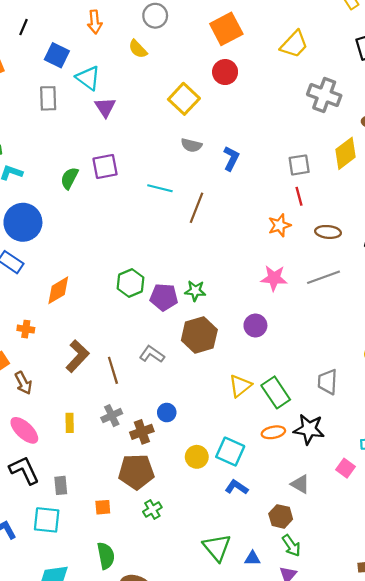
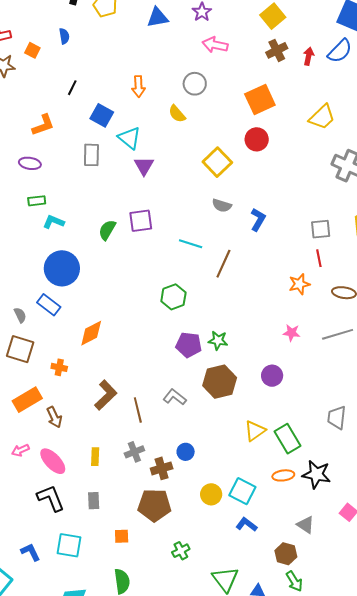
pink star: (274, 278) -> (292, 333), size x0.7
green hexagon: (131, 283) -> (173, 297), moved
gray trapezoid: (327, 382) -> (337, 417), moved
gray rectangle: (61, 485) -> (94, 501), moved
green cross: (152, 510) -> (181, 551), moved

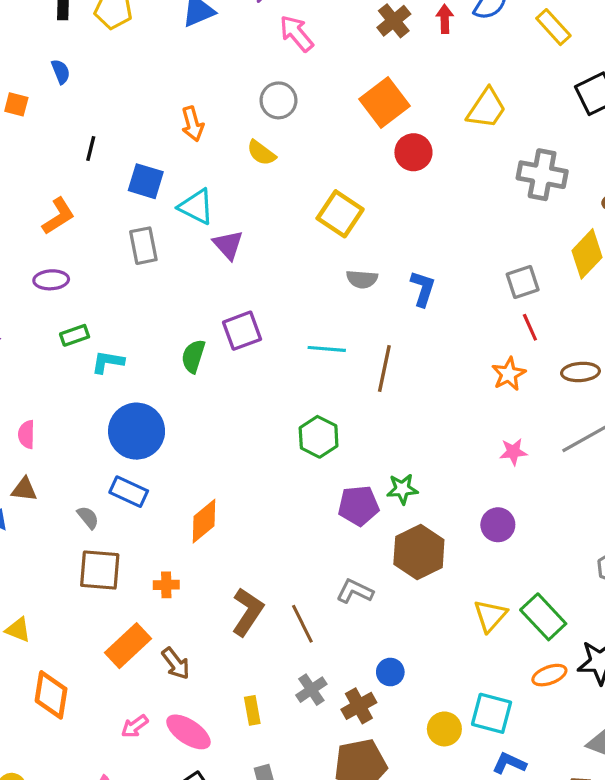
pink arrow: (215, 45) -> (296, 33), turned 50
red circle: (257, 139) -> (413, 152), moved

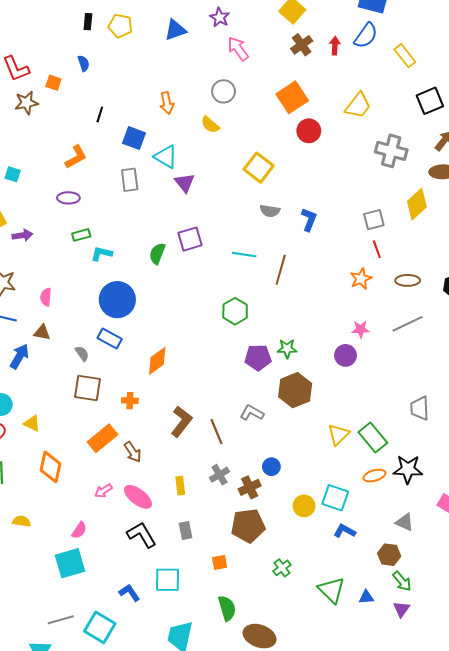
purple circle: (498, 525) -> (346, 355), moved

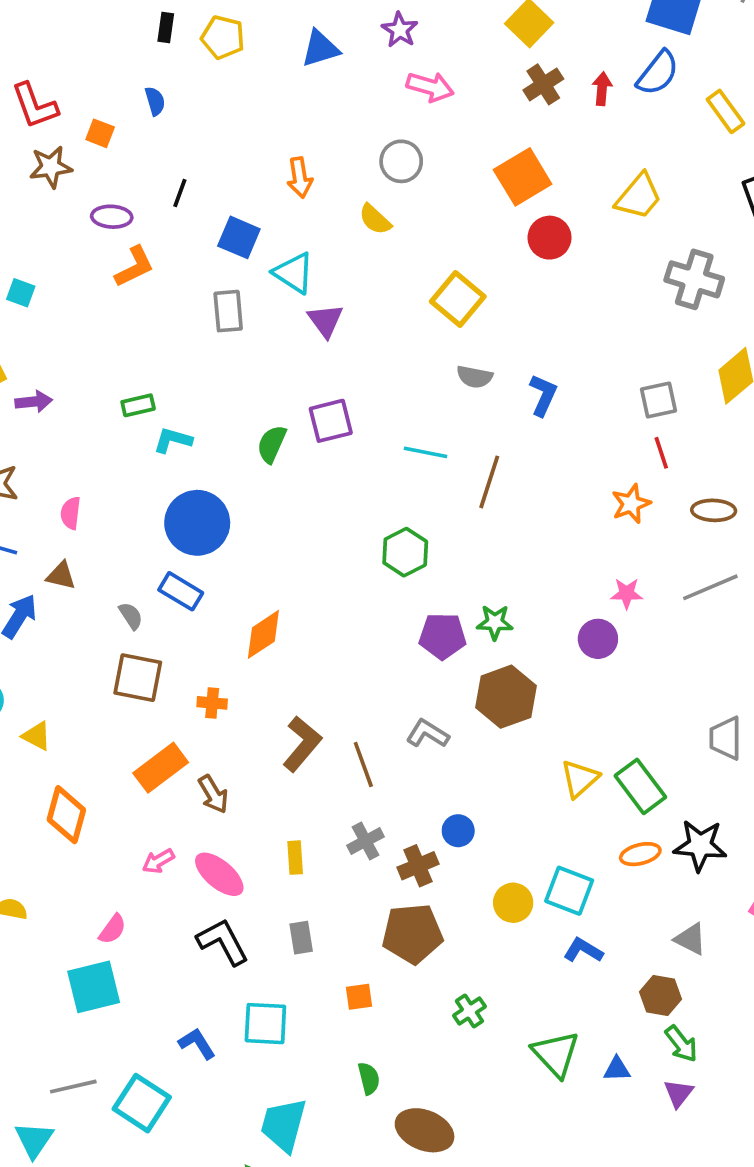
pink arrow: (238, 49) -> (430, 87), turned 140
purple ellipse: (68, 198) -> (112, 217), moved
green semicircle: (227, 608) -> (369, 1078), size x0.7

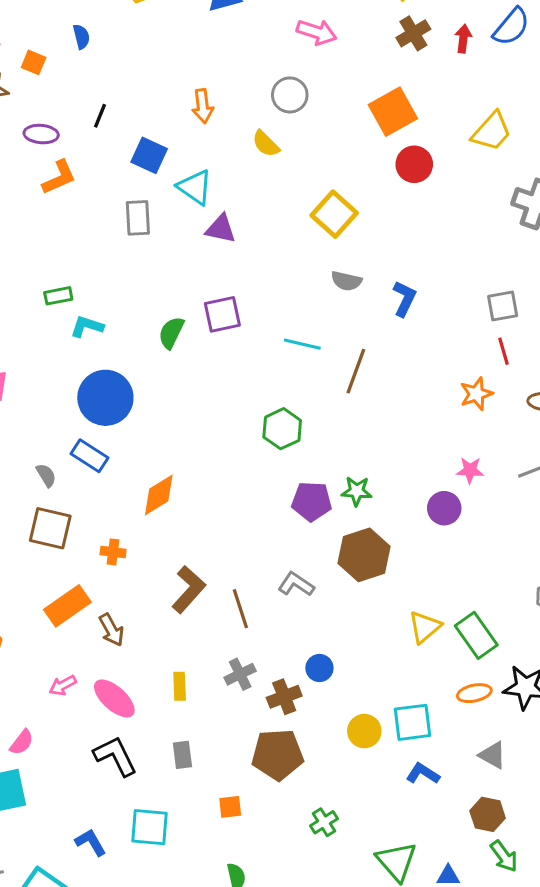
purple triangle: (325, 321) -> (221, 229), turned -44
cyan square: (569, 891) -> (412, 722), turned -30
gray triangle: (690, 939) -> (493, 755), moved

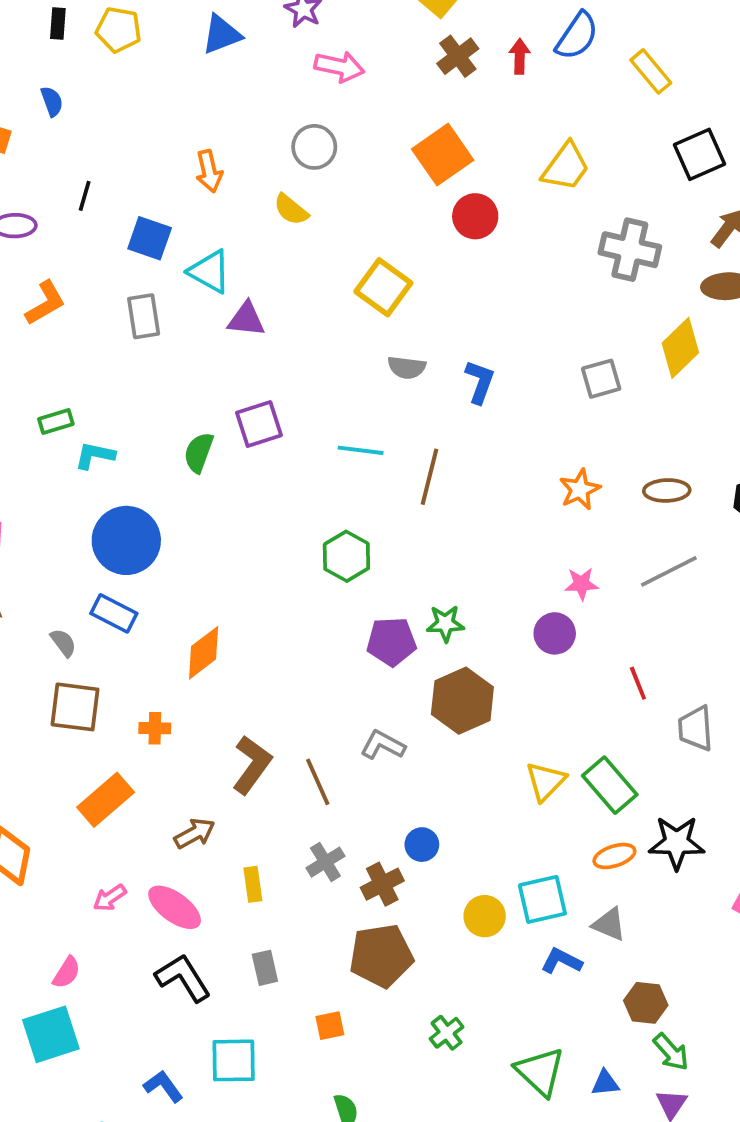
orange L-shape: (59, 177) -> (45, 303), moved
red line: (504, 351) -> (638, 683), moved
brown arrow: (111, 630) -> (195, 833), moved, turned -84
gray triangle: (493, 755) -> (609, 924), moved

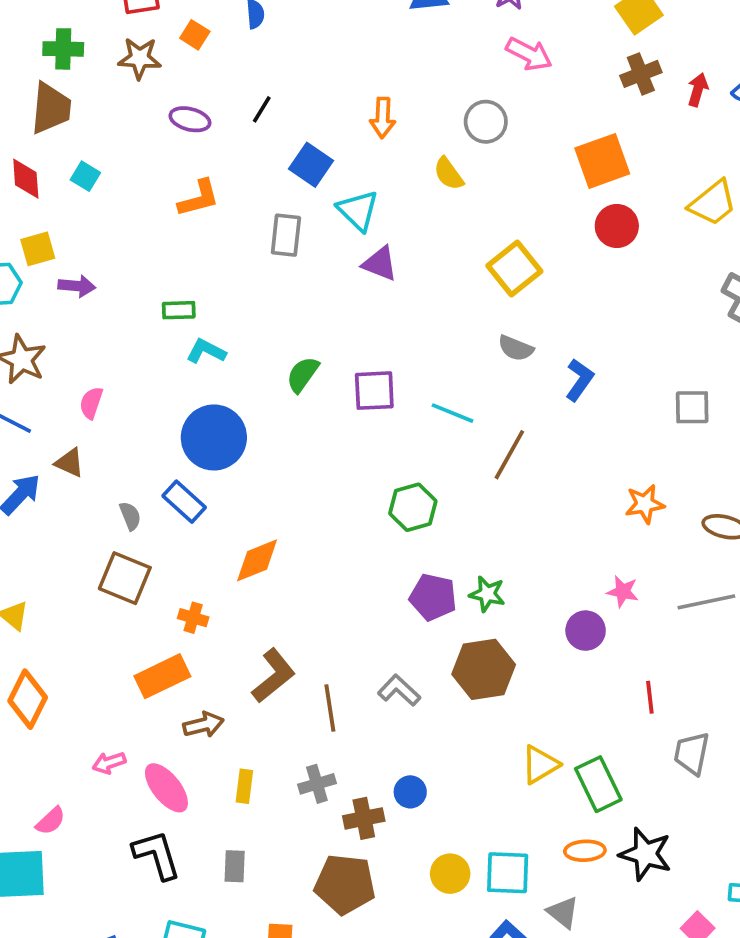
purple square: (259, 424) -> (374, 391), moved
orange rectangle: (106, 800) -> (162, 676), moved

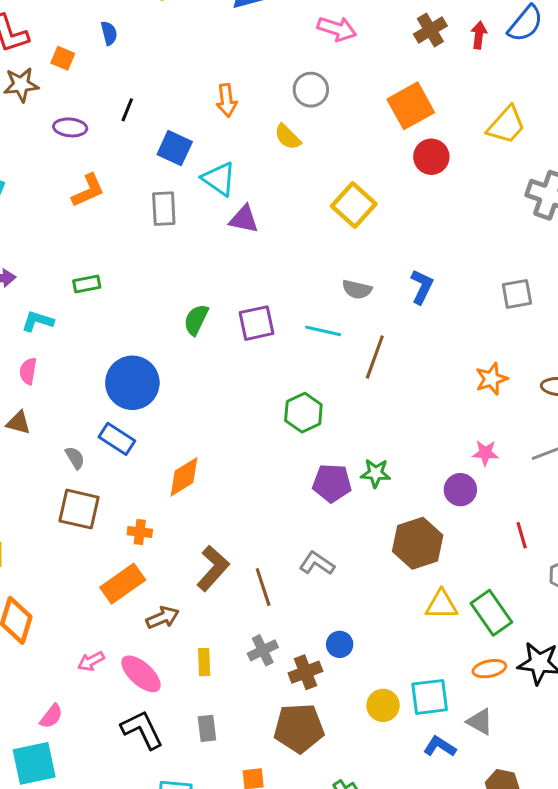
gray semicircle: (516, 348) -> (357, 289), moved
cyan L-shape: (206, 351) -> (38, 321), moved
brown hexagon: (484, 669) -> (418, 543), moved
yellow triangle: (540, 765) -> (441, 605), turned 40

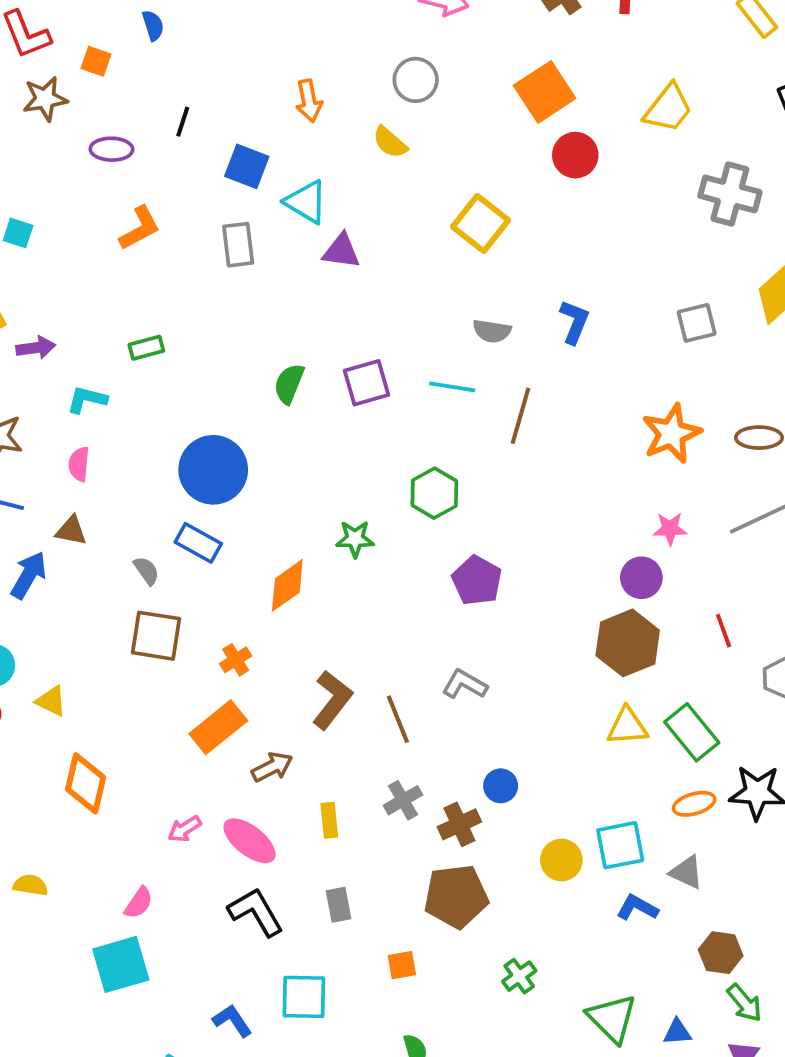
orange star: (491, 379) -> (671, 434), size x1.4
green star: (376, 473) -> (355, 539), moved
purple pentagon: (332, 483) -> (477, 580), turned 30
orange cross: (140, 532) -> (236, 660), turned -35
brown hexagon: (418, 543) -> (628, 643), moved

